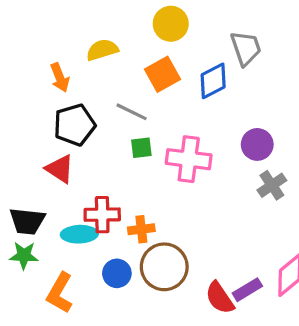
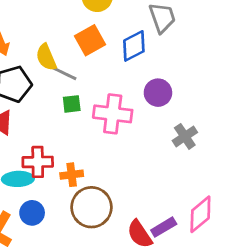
yellow semicircle: (102, 50) -> (46, 57), moved, turned -96
purple circle: (257, 144) -> (158, 93), moved
blue circle: (117, 273) -> (32, 213), moved

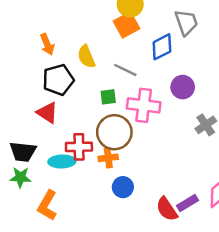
orange square: (90, 40) -> (127, 25), moved
gray line: (63, 73) -> (125, 70), moved
brown circle: (91, 207) -> (114, 132), moved
blue circle: (32, 213) -> (123, 187), moved

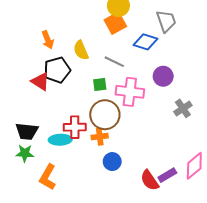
blue diamond: (162, 47) -> (145, 42), turned 45
red triangle: (47, 113) -> (40, 81), moved

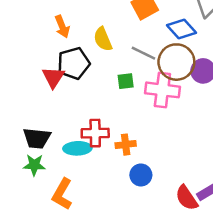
blue diamond: (145, 42) -> (181, 29), turned 30
red triangle: (40, 81) -> (53, 77), turned 30
brown circle: (105, 115) -> (176, 62), moved

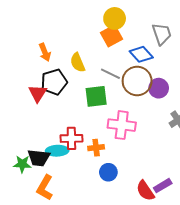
green square: (126, 81) -> (96, 96), size x1.6
pink cross: (162, 90) -> (122, 125), moved
black trapezoid: (37, 138) -> (39, 158), moved

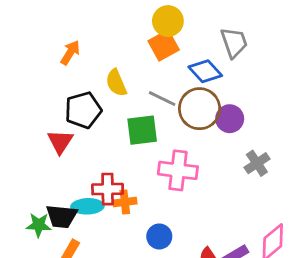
orange arrow: (45, 52) -> (70, 53), moved, turned -126
red triangle: (38, 93) -> (60, 142), moved
orange cross: (96, 148) -> (125, 202), moved

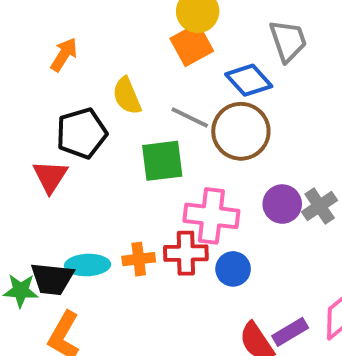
purple circle: (230, 119) -> (282, 204), moved
red cross: (108, 189) -> (186, 253), moved
blue circle: (159, 236) -> (233, 269), moved

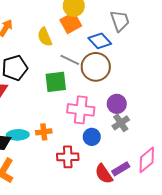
yellow semicircle: (127, 96) -> (45, 37), moved
gray cross: (320, 206) -> (121, 123), moved
red cross: (186, 253) -> (68, 157), moved

